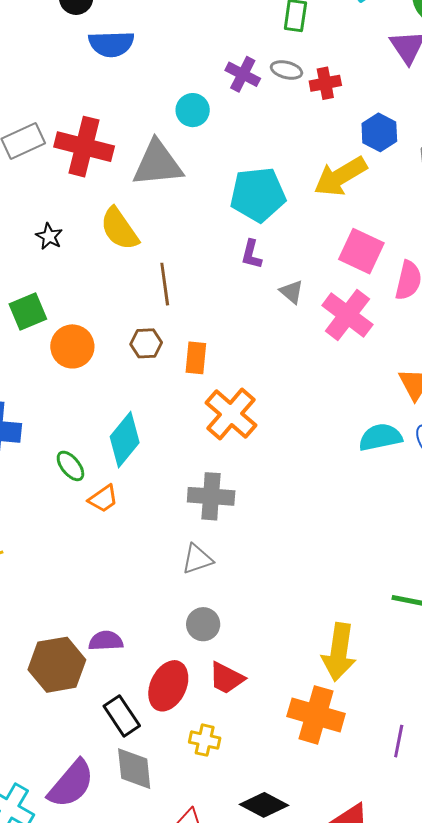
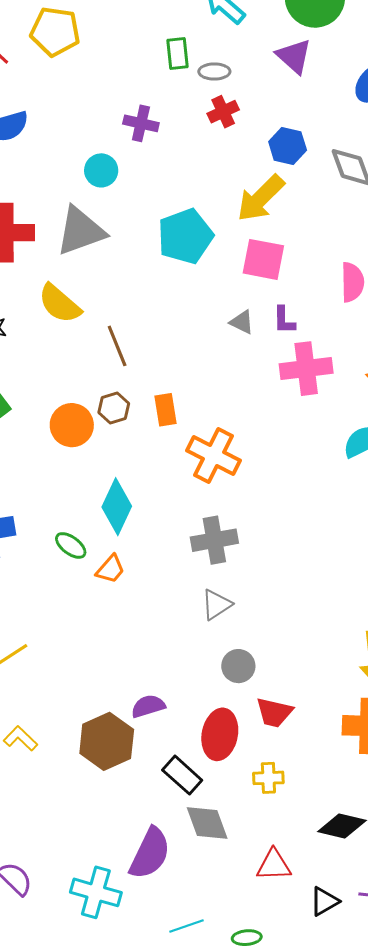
gray ellipse: (286, 70) -> (214, 72), moved
pink square: (361, 251) -> (263, 259), moved
purple L-shape: (251, 254) -> (284, 320), moved
pink cross: (347, 315) -> (306, 369), moved, turned -30
orange circle: (72, 346) -> (72, 425), moved

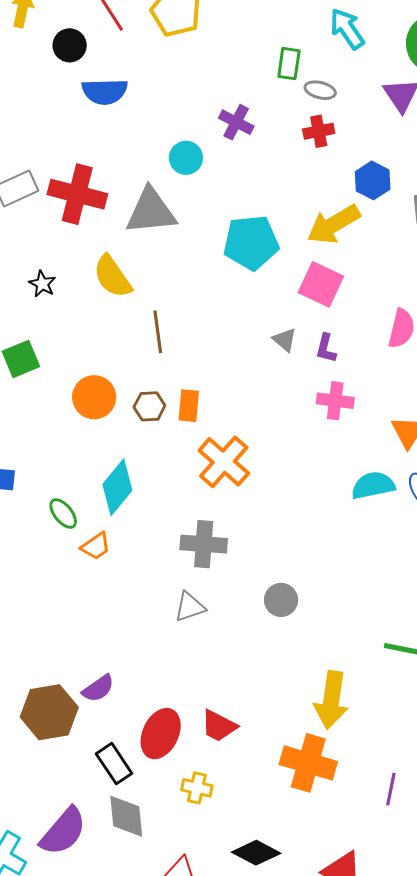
pink cross: (306, 369) -> (335, 401), size x0.7
brown hexagon: (114, 408) -> (149, 406), moved
gray circle: (238, 666) -> (281, 600), moved
purple semicircle: (148, 706) -> (98, 688), turned 148

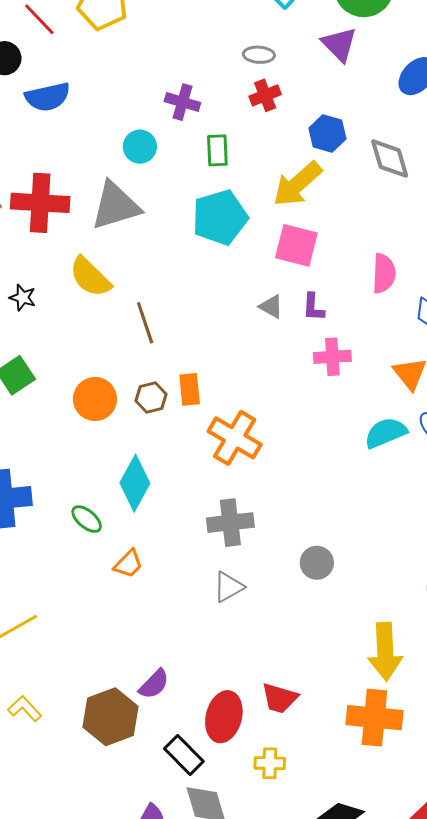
green rectangle: (289, 64) -> (217, 150), moved
orange trapezoid: (96, 546) -> (128, 564), moved

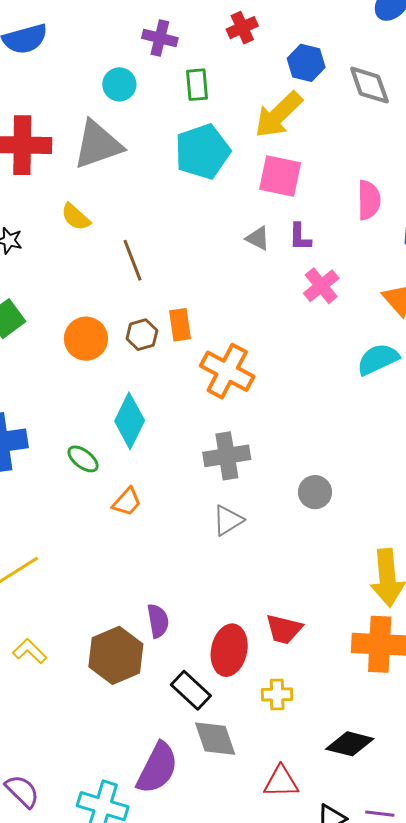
yellow semicircle: (90, 277) -> (76, 217), size x0.7
pink cross: (332, 357) -> (321, 286), turned -33
purple semicircle: (154, 684) -> (158, 621), turned -52

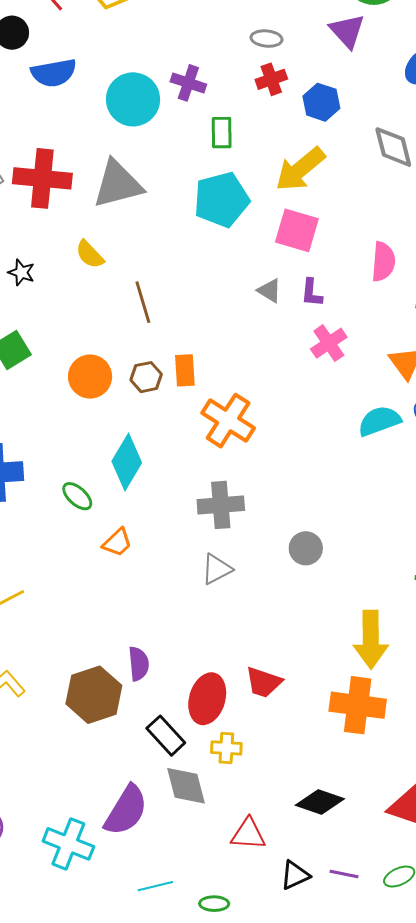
blue hexagon: (306, 63) -> (321, 102), moved
cyan circle: (119, 84) -> (133, 99), moved, size x1.6
yellow cross: (277, 694) -> (226, 748), moved

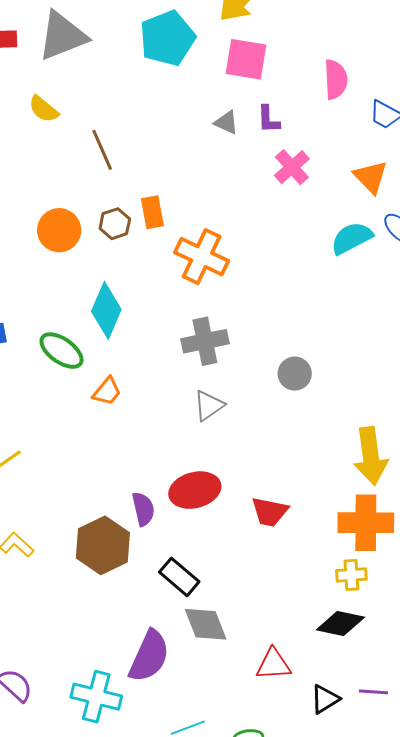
green ellipse: (77, 496) -> (61, 351), size x1.4
red ellipse: (207, 699) -> (195, 490), moved, turned 66
yellow cross: (226, 748) -> (351, 575), moved

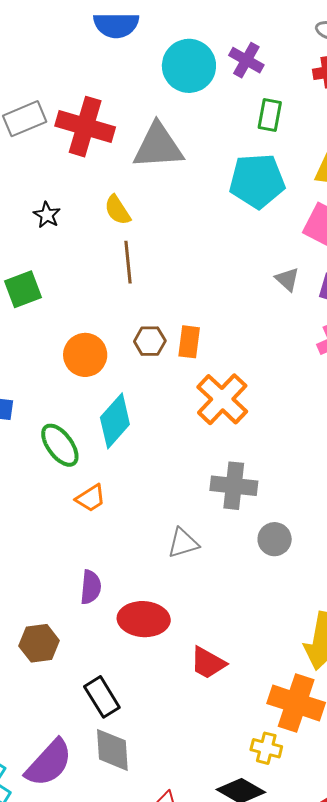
brown line: (102, 150) -> (128, 262), moved
orange circle: (59, 230) -> (85, 355), moved
gray cross: (205, 341) -> (234, 486), moved
purple semicircle: (143, 509) -> (91, 587), moved
brown hexagon: (103, 545) -> (39, 643), size x0.7

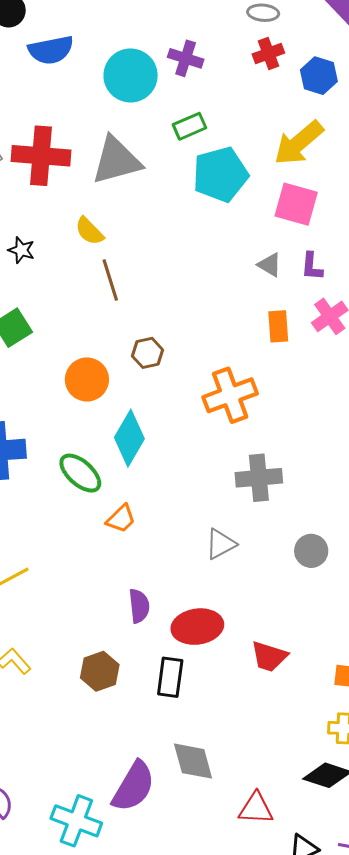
green rectangle: (270, 115) -> (190, 126), moved, turned 68
orange rectangle: (189, 342) -> (278, 326), moved
orange cross: (222, 399) -> (230, 395), turned 38
gray circle: (275, 539) -> (311, 551), moved
black rectangle: (102, 697) -> (170, 677), moved, turned 51

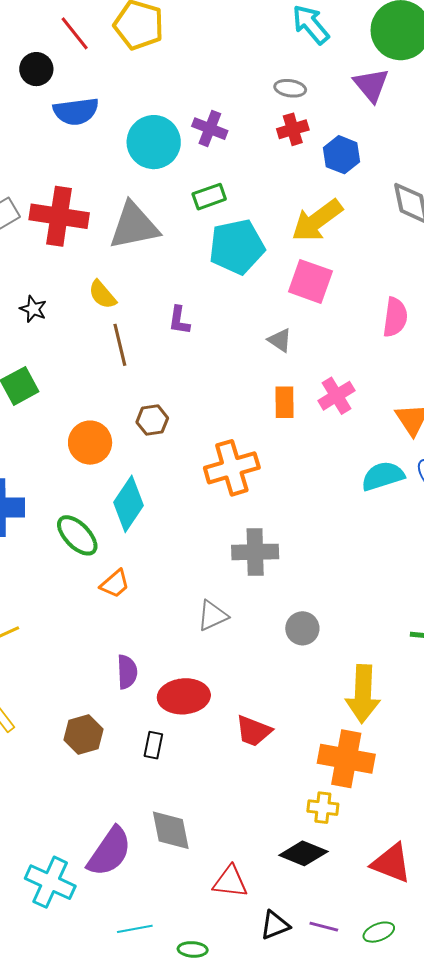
purple L-shape: (312, 266) -> (179, 320), moved
black rectangle: (170, 677) -> (153, 745), size x0.7

